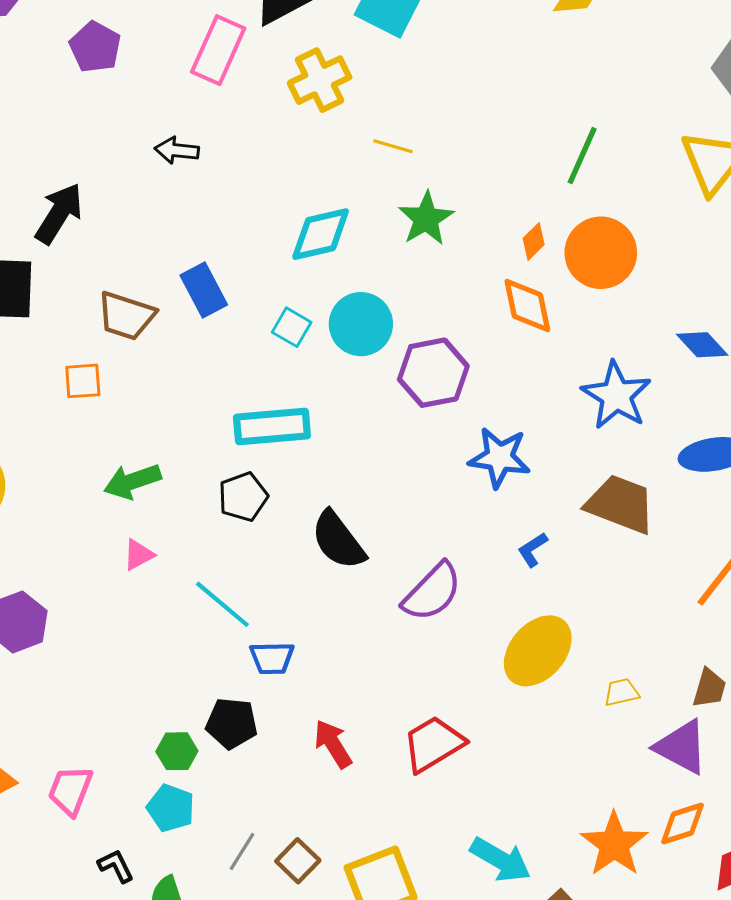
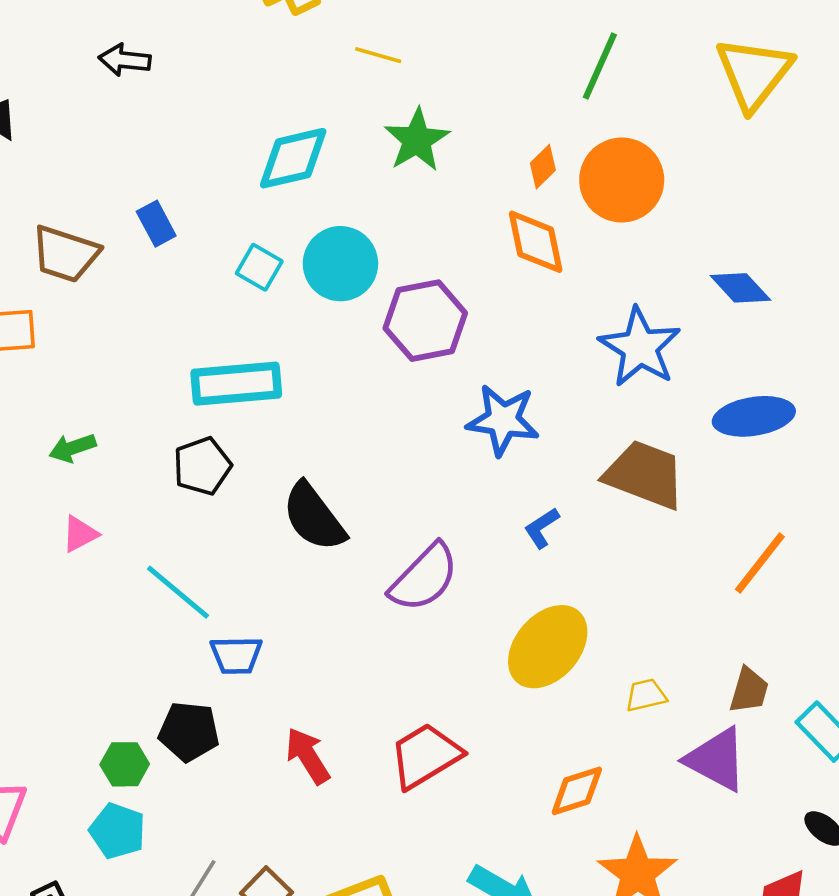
blue rectangle: (204, 290) -> (156, 224), size x0.7
green arrow: (132, 481) -> (73, 448), size x0.7
orange diamond: (682, 824) -> (577, 791), moved

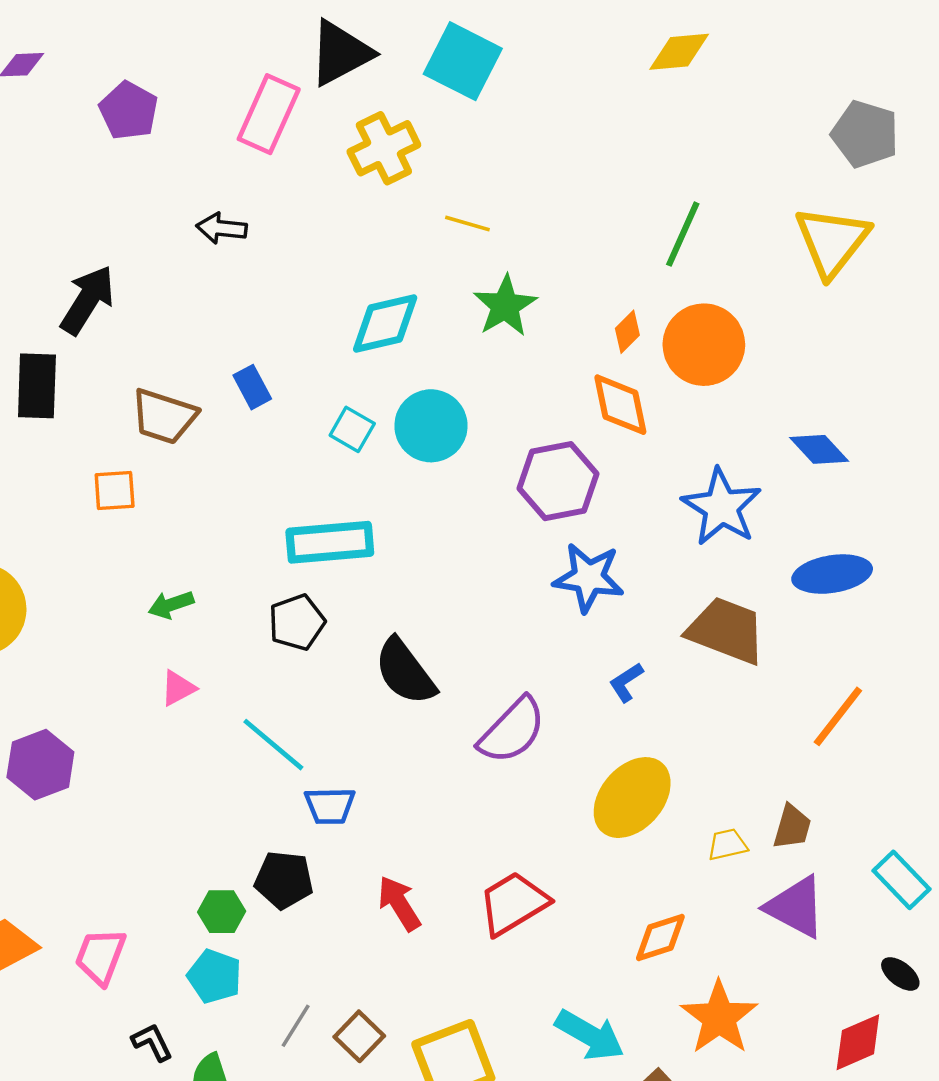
purple hexagon: (425, 321) -> (558, 481), moved
brown trapezoid: (749, 690) -> (792, 827), moved

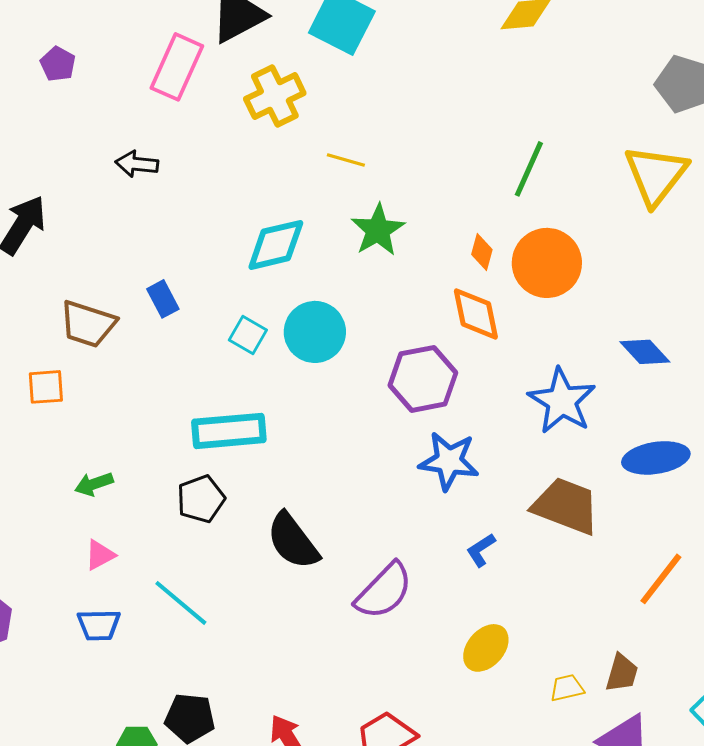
purple pentagon: (129, 111) -> (58, 64), size x0.7
orange diamond: (627, 332) -> (482, 252), turned -30
yellow ellipse: (632, 798) -> (486, 648), size x0.7
blue trapezoid: (330, 806) -> (99, 625), moved

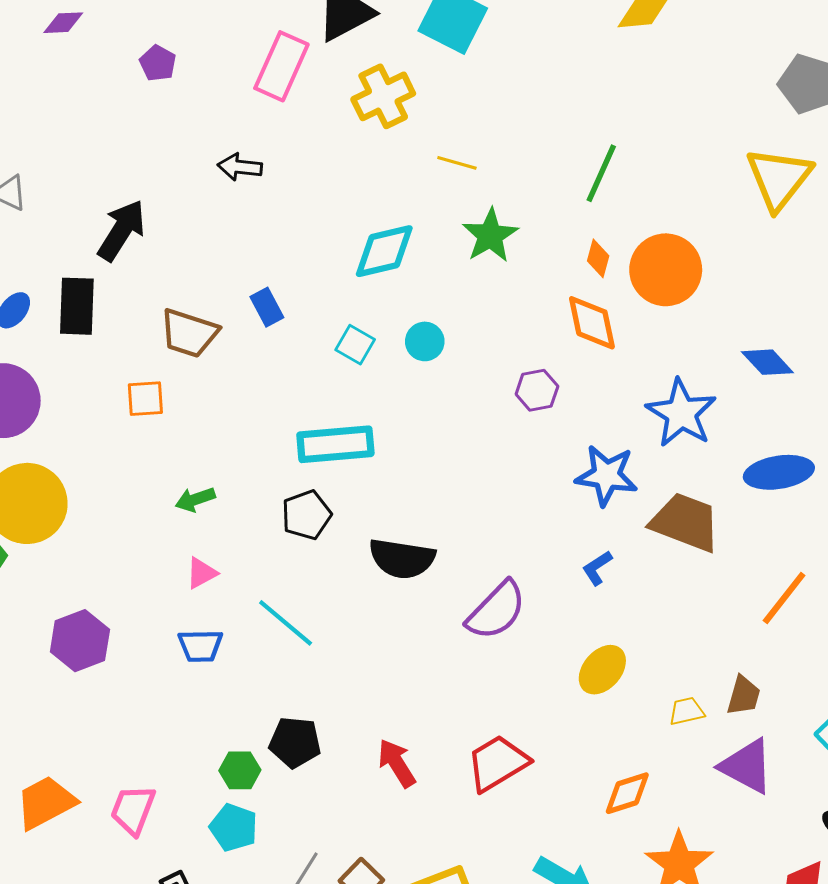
green line: (529, 169) -> (601, 173), moved
cyan circle: (315, 332) -> (425, 341), size x0.6
purple hexagon: (423, 379) -> (537, 390), size x0.6
blue star: (449, 461) -> (606, 475), moved
black semicircle: (293, 541) -> (402, 559), turned -44

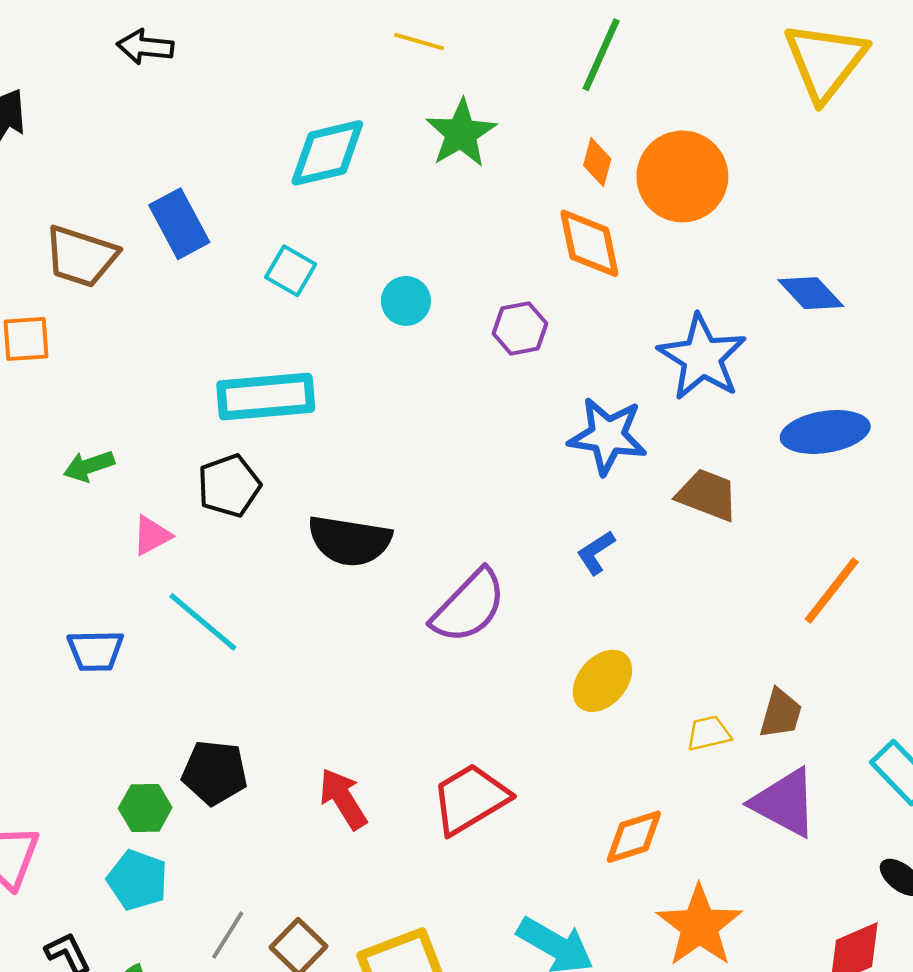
blue rectangle: (267, 307) -> (179, 224), size x1.4
cyan circle: (425, 341) -> (406, 301), moved
brown trapezoid: (685, 522) -> (707, 495), size x0.7
pink triangle: (201, 573) -> (152, 535), moved

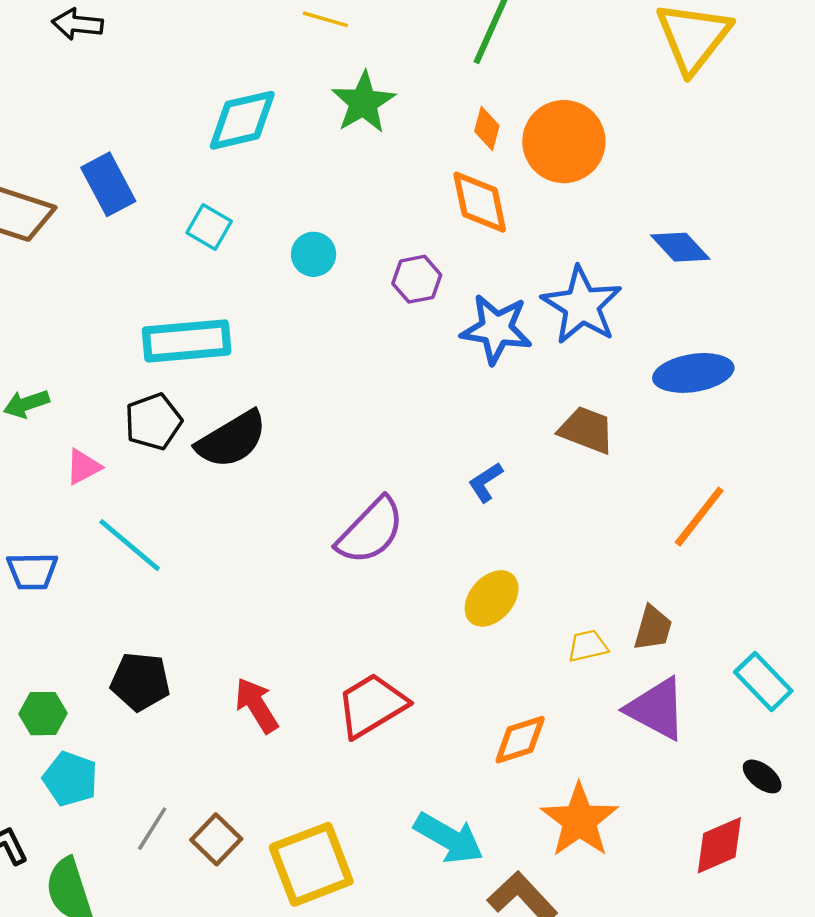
blue star: (608, 436) -> (496, 329), moved
black semicircle: (350, 541) -> (232, 439), moved, turned -40
green hexagon: (145, 808) -> (43, 714), moved

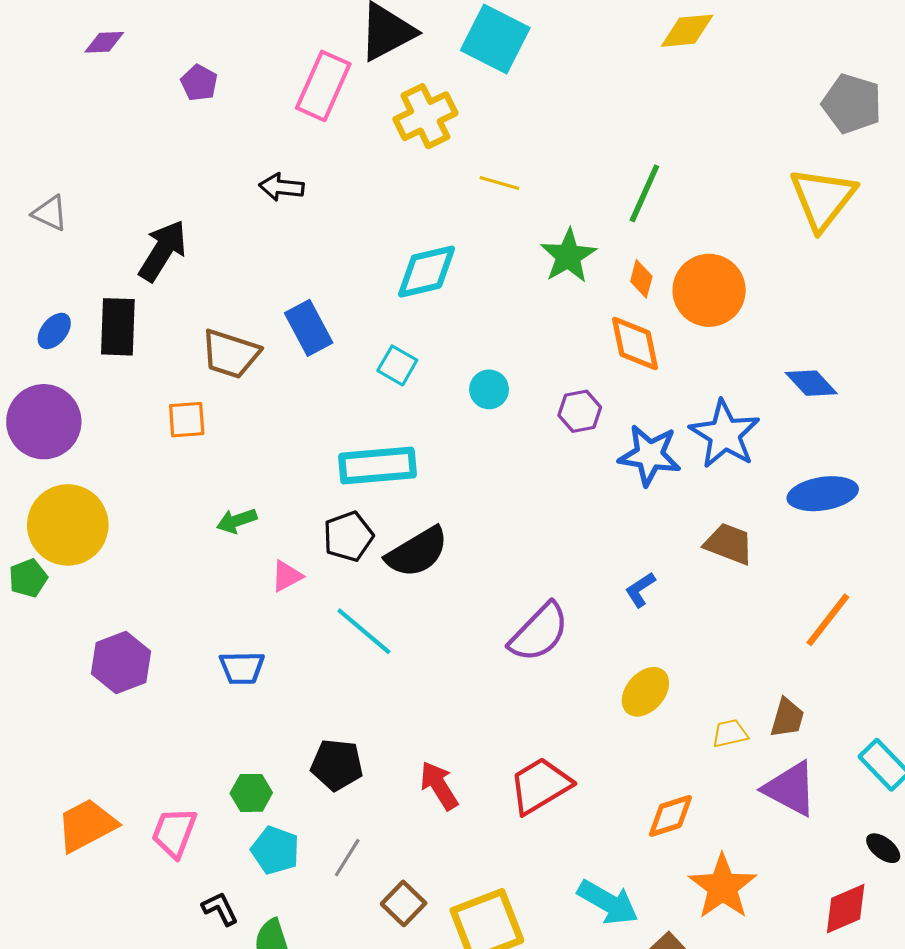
green star: (363, 102) -> (568, 256), moved
cyan line: (130, 545) -> (364, 631), moved
gray line: (152, 829) -> (347, 858), moved

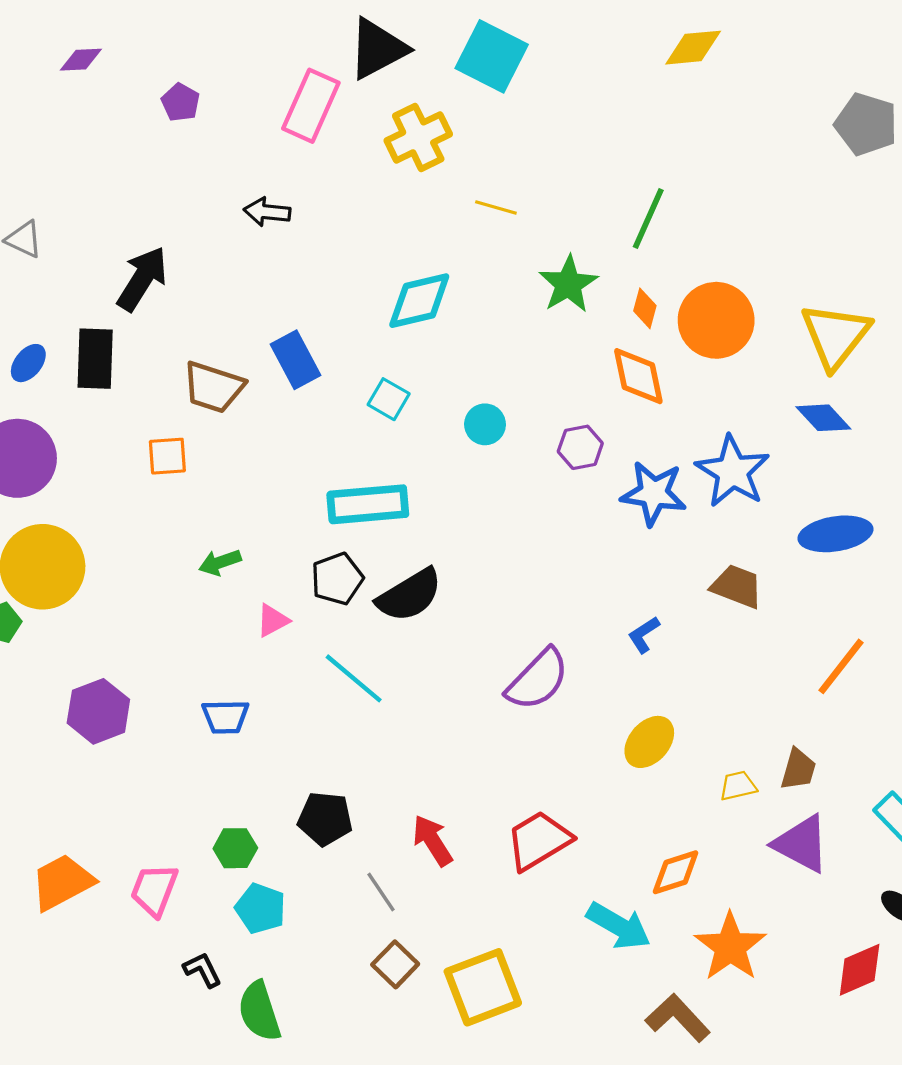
yellow triangle: (823, 199) -> (835, 336), moved
gray line: (347, 858) -> (381, 892), moved, turned -66
cyan arrow: (608, 902) -> (619, 926), moved

